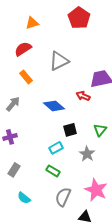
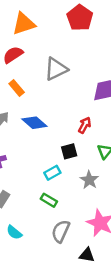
orange triangle: (32, 23) -> (24, 24), size x1.5
red arrow: (83, 96) -> (85, 125), moved, turned 96
blue diamond: (54, 106) -> (34, 123), moved

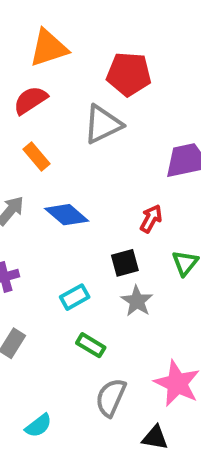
red pentagon: (80, 18) -> (129, 74), moved, turned -30
cyan rectangle: (52, 173) -> (75, 297), moved
gray star: (89, 180) -> (137, 301), moved
cyan semicircle: (14, 232) -> (39, 426), moved, turned -77

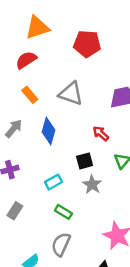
gray triangle: (103, 124) -> (71, 94), moved, turned 45
blue diamond: (67, 215) -> (48, 131), turned 65
red arrow: (151, 219) -> (101, 133), turned -77
gray semicircle: (111, 397) -> (61, 244), moved

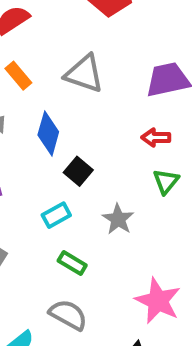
red arrow: (101, 133) -> (156, 137), moved, turned -42
black square: (85, 161) -> (78, 171), moved, turned -35
gray semicircle: (61, 244) -> (68, 315), turned 95

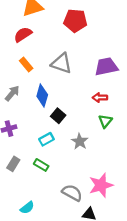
green rectangle: (72, 263) -> (41, 165), moved
pink star: (158, 301) -> (101, 185), turned 30
gray semicircle: (68, 315) -> (72, 193), moved

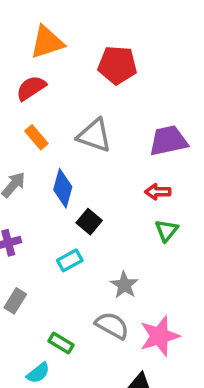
gray star: (80, 141) -> (124, 285), moved
green rectangle: (41, 165) -> (61, 343), moved
gray semicircle: (72, 193) -> (112, 325), moved

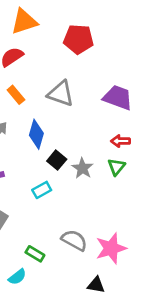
purple trapezoid: (168, 141) -> (118, 98), turned 32
red arrow: (158, 192) -> (121, 141), moved
gray star: (124, 285) -> (82, 168), moved

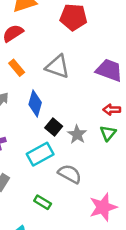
cyan rectangle: (42, 190) -> (40, 154), size x1.5
gray semicircle: (74, 240) -> (70, 174), moved
green rectangle: (35, 254) -> (43, 202), moved

